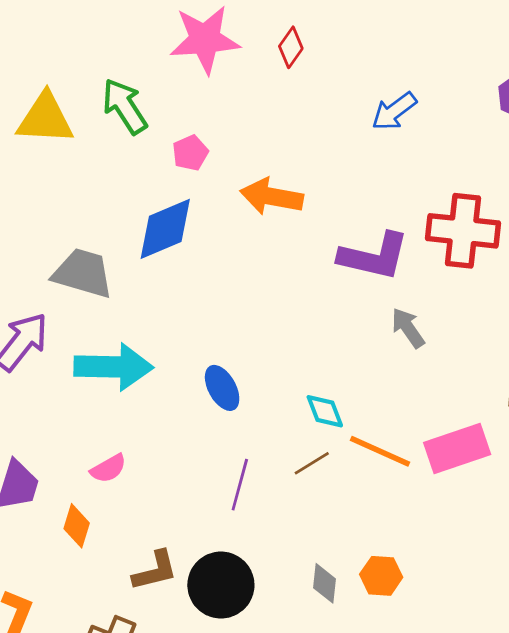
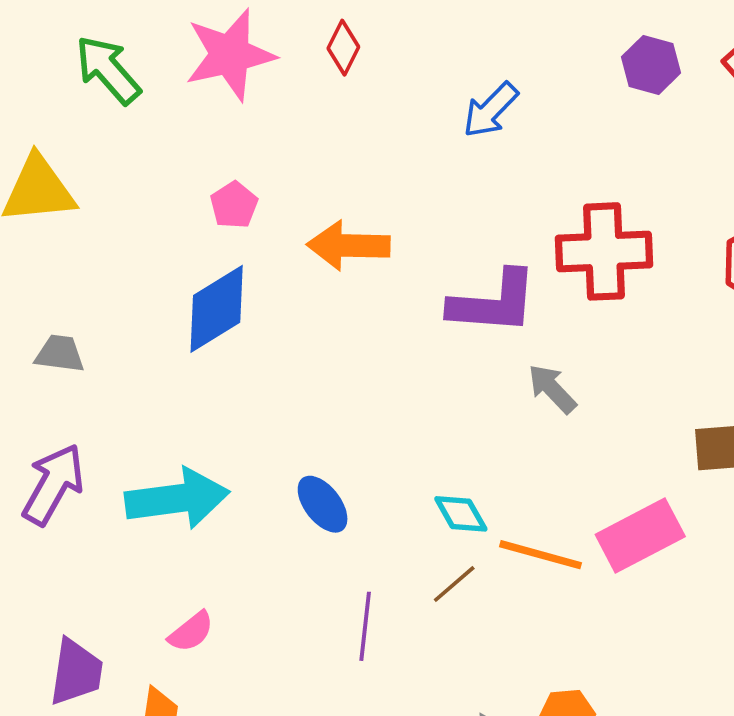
green arrow: (125, 106) -> (108, 70), moved
gray trapezoid: (83, 273) -> (60, 354), moved, size x0.6

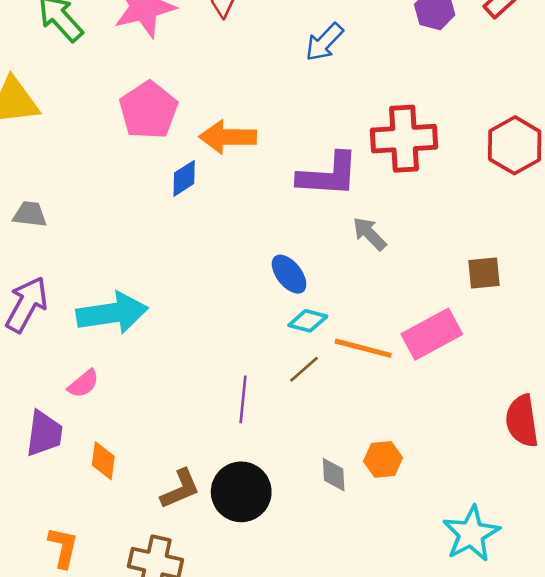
pink pentagon: (234, 205) -> (148, 110), size x1.8
blue diamond: (217, 309) -> (184, 178), moved, size x0.6
blue ellipse: (323, 504) -> (289, 274), moved
cyan diamond: (461, 514) -> (308, 321), turned -45
pink semicircle: (191, 632) -> (83, 384), moved

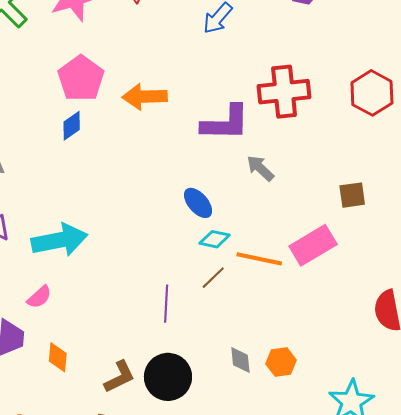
blue diamond: (184, 178) -> (72, 126), moved
orange hexagon: (383, 459) -> (281, 362), moved

